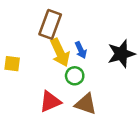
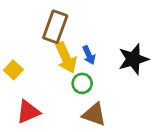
yellow square: (12, 64) -> (13, 70), turned 35
red triangle: (50, 102) -> (28, 112), moved

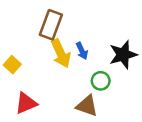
green circle: (82, 83) -> (101, 81), moved

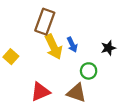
black star: (123, 55) -> (108, 48), size x0.6
red triangle: (26, 103) -> (40, 92), moved

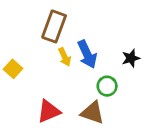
blue arrow: (72, 45) -> (87, 54), size x1.5
yellow arrow: (54, 47) -> (65, 57), size x0.6

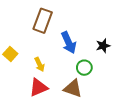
yellow arrow: (65, 57) -> (40, 64), moved

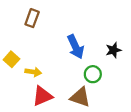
brown rectangle: (43, 21) -> (32, 18), moved, size x0.7
yellow arrow: (40, 64) -> (33, 72), moved, turned -56

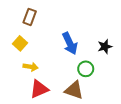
yellow square: (11, 59) -> (20, 43), moved

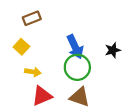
brown rectangle: (30, 17) -> (32, 18), turned 49
green circle: (86, 69) -> (77, 67), moved, size x1.5

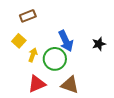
green circle: (77, 67) -> (55, 59), moved
yellow arrow: (33, 72) -> (33, 55), moved, turned -80

